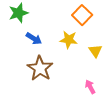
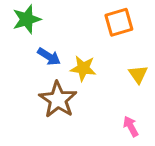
orange square: (82, 15) -> (119, 22), turned 30
yellow star: (69, 40) -> (83, 68), moved

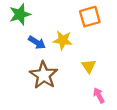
yellow star: (83, 68) -> (63, 40), moved
yellow triangle: (138, 74) -> (89, 66), moved

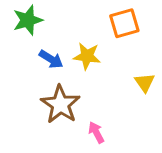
yellow triangle: (89, 66) -> (145, 83), moved
pink arrow: (99, 95) -> (96, 132), moved

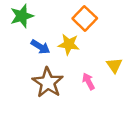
orange square: (124, 23) -> (85, 18), moved, turned -30
pink arrow: (96, 132) -> (88, 81), moved

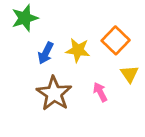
orange square: (85, 18) -> (116, 40), moved
blue arrow: (40, 47) -> (46, 53), turned 84

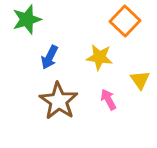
orange square: (116, 40) -> (125, 21), moved
yellow star: (78, 50) -> (99, 57), moved

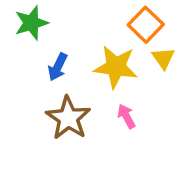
yellow star: (99, 57) -> (116, 67), size x1.4
yellow triangle: (140, 80) -> (163, 58), moved

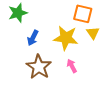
orange square: (146, 25) -> (83, 14), turned -30

